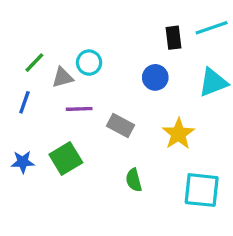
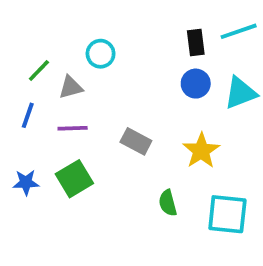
cyan circle: (89, 63) -> (101, 54), moved
blue circle: (155, 77) -> (196, 84), moved
purple line: (79, 109) -> (73, 128), moved
green semicircle: (134, 180) -> (168, 203), moved

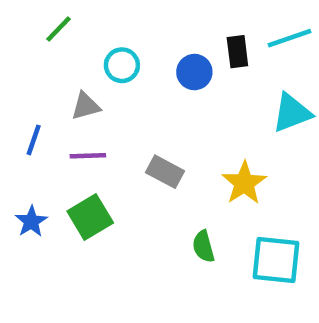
green line: (39, 70) -> (58, 29), moved
blue circle: (196, 84) -> (194, 72), moved
blue star: (26, 182) -> (31, 222), turned -30

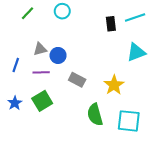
cyan circle: (122, 65) -> (62, 11), moved
blue circle: (194, 72) -> (58, 55), moved
green semicircle: (203, 246) -> (95, 115), size x1.5

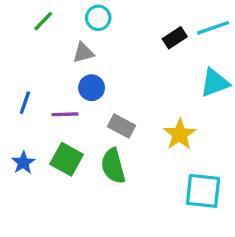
black rectangle: (111, 24) -> (175, 38), turned 64
gray triangle: (40, 49) -> (83, 53), moved
green square: (42, 101) -> (67, 159), turned -30
green semicircle: (95, 115) -> (113, 166), moved

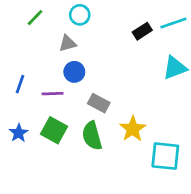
yellow star: (180, 134) -> (133, 129), moved

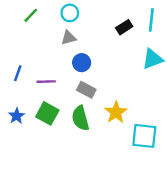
cyan line: (173, 23) -> (151, 20), turned -65
gray triangle: (68, 43) -> (69, 38), moved
blue circle: (74, 72) -> (82, 63), moved

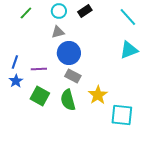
cyan line: (151, 20) -> (128, 17), turned -48
black rectangle: (124, 27) -> (85, 11), moved
blue circle: (82, 63) -> (69, 53), size x1.5
blue star: (17, 116) -> (16, 81), moved

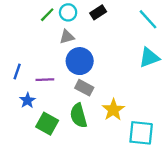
green line: (26, 13) -> (47, 15), moved
blue star: (16, 81) -> (27, 100), moved
green square: (40, 96) -> (47, 124), moved

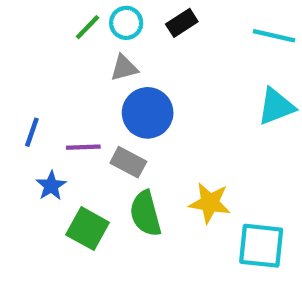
cyan line: (148, 19) -> (274, 36), turned -35
gray rectangle: (84, 88) -> (128, 162), moved
yellow star: (113, 110) -> (210, 203), turned -30

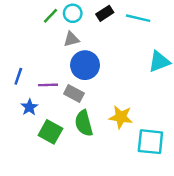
cyan line: (274, 36) -> (138, 18), moved

